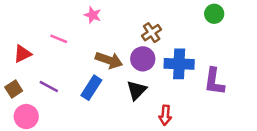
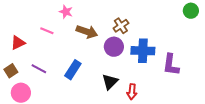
green circle: (214, 14) -> (191, 11), moved
pink star: (93, 15) -> (66, 12), moved
brown arrow: (109, 60) -> (87, 32), moved
black triangle: (136, 90) -> (110, 82), moved

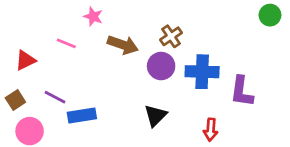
blue rectangle: (73, 70) -> (82, 116), moved, turned 48
red arrow: (132, 92) -> (211, 130), moved

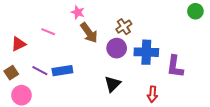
pink star: (93, 17) -> (78, 12), moved
brown arrow: (123, 45) -> (89, 33), turned 35
blue rectangle: (82, 116) -> (62, 71), moved

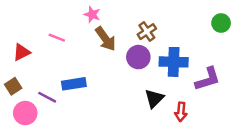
green circle: (195, 11) -> (221, 23), moved
purple L-shape: (175, 67) -> (208, 79), turned -115
purple line: (40, 71) -> (47, 97), moved
black triangle: (113, 84) -> (154, 98), moved

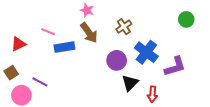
pink star: (92, 14) -> (87, 10), moved
purple circle: (138, 57) -> (117, 60), moved
blue cross: (174, 62) -> (146, 52), turned 35
blue rectangle: (74, 84) -> (64, 47), moved

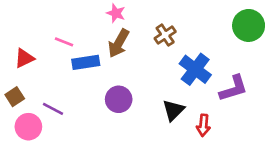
green circle: (186, 19) -> (249, 25), size x1.5
brown arrow: (89, 33) -> (119, 43), turned 65
purple circle: (117, 60) -> (119, 99), moved

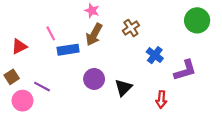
pink line: (64, 42) -> (51, 33), turned 40
blue cross: (195, 69) -> (155, 55), size x0.7
black triangle: (173, 110) -> (123, 88), moved

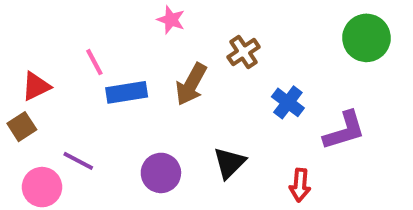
brown arrow: (94, 35) -> (191, 84), moved
brown square: (12, 77) -> (22, 127), moved
purple circle: (94, 79) -> (161, 173), moved

